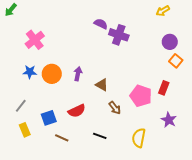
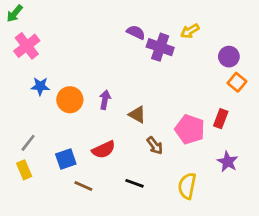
yellow arrow: (163, 11) -> (190, 31), moved
pink cross: (35, 40) -> (27, 46), moved
blue star: (30, 72) -> (40, 86), moved
yellow rectangle: (25, 130) -> (24, 170), moved

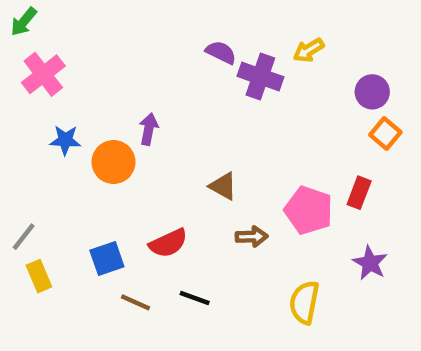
purple arrow: (105, 100) -> (149, 129), moved
gray line: (28, 143) -> (24, 237), moved
brown arrow: (155, 146) -> (252, 237), turned -54
black line: (135, 183) -> (195, 298), moved

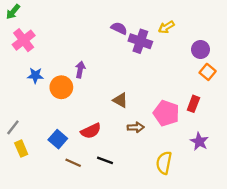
blue square: (107, 258) -> (58, 139), turned -30

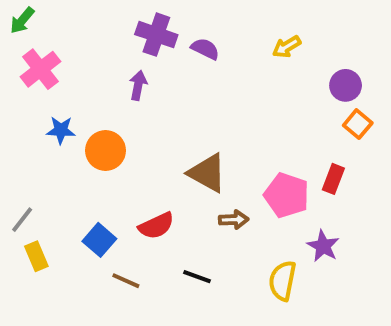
purple cross: (140, 41) -> (156, 35), moved
purple arrow: (80, 70) -> (138, 85), moved
brown triangle: (120, 100) -> (207, 173), size x1.5
purple star: (199, 141) -> (323, 246), moved
black line: (105, 160) -> (197, 277), moved

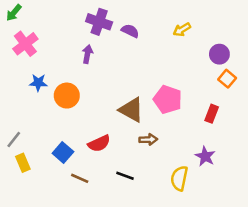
pink pentagon: (287, 195) -> (168, 99), moved

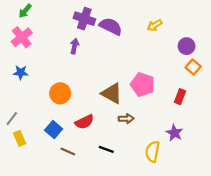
green arrow: (14, 13) -> (25, 11), moved
purple semicircle: (130, 31) -> (111, 26), size x1.5
blue star: (38, 83) -> (21, 72), moved
orange circle: (67, 96) -> (60, 93), moved

